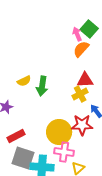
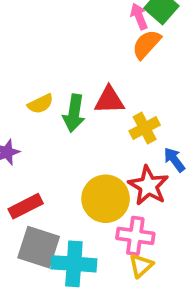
red triangle: (85, 80) -> (109, 100), moved
red star: (82, 125) -> (148, 186), turned 30
pink cross: (64, 152) -> (135, 236), moved

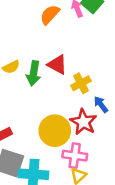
orange semicircle: (147, 44) -> (50, 15), moved
red triangle: (109, 100) -> (57, 65), turned 30

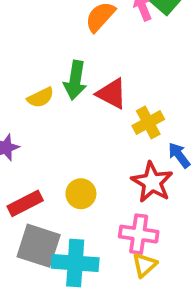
green arrow: (34, 73) -> (75, 80), moved
yellow circle: (55, 131) -> (81, 194), moved, size x0.6

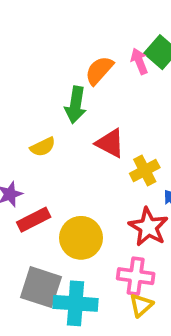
green arrow: (75, 80) -> (76, 105), moved
yellow circle: (81, 194) -> (81, 238), size x1.5
red rectangle: (25, 203) -> (34, 220), moved

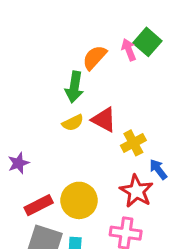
yellow semicircle: (43, 147) -> (73, 123), moved
red rectangle: (34, 220) -> (39, 205), moved

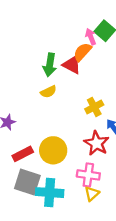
orange semicircle: (95, 58) -> (82, 52), moved
red triangle: (104, 120) -> (72, 65), moved

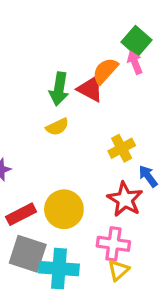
pink arrow: (91, 37) -> (135, 62), moved

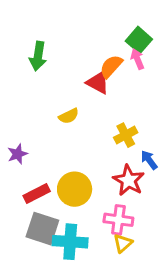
green arrow: (59, 89) -> (38, 56), moved

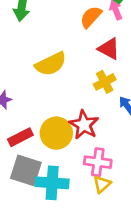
red triangle: (98, 82) -> (109, 49), moved
yellow semicircle: (69, 116) -> (51, 64), size x1.6
red star: (129, 180) -> (84, 125), moved

